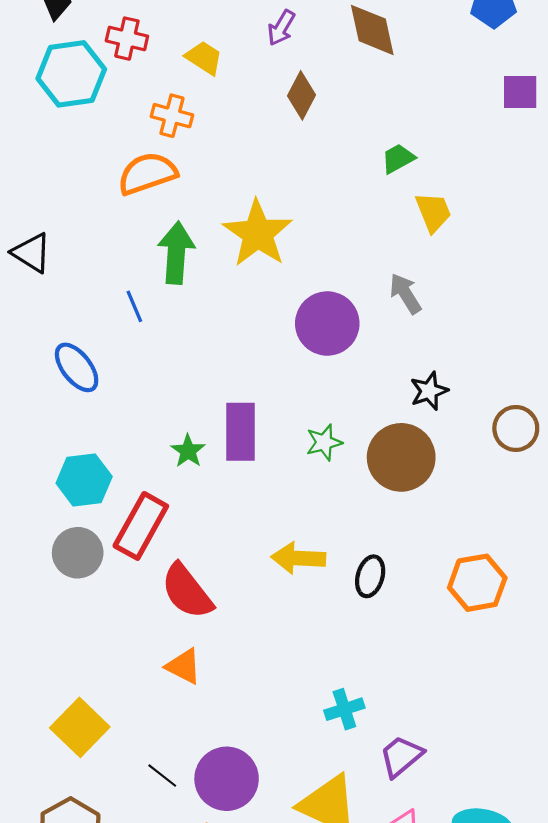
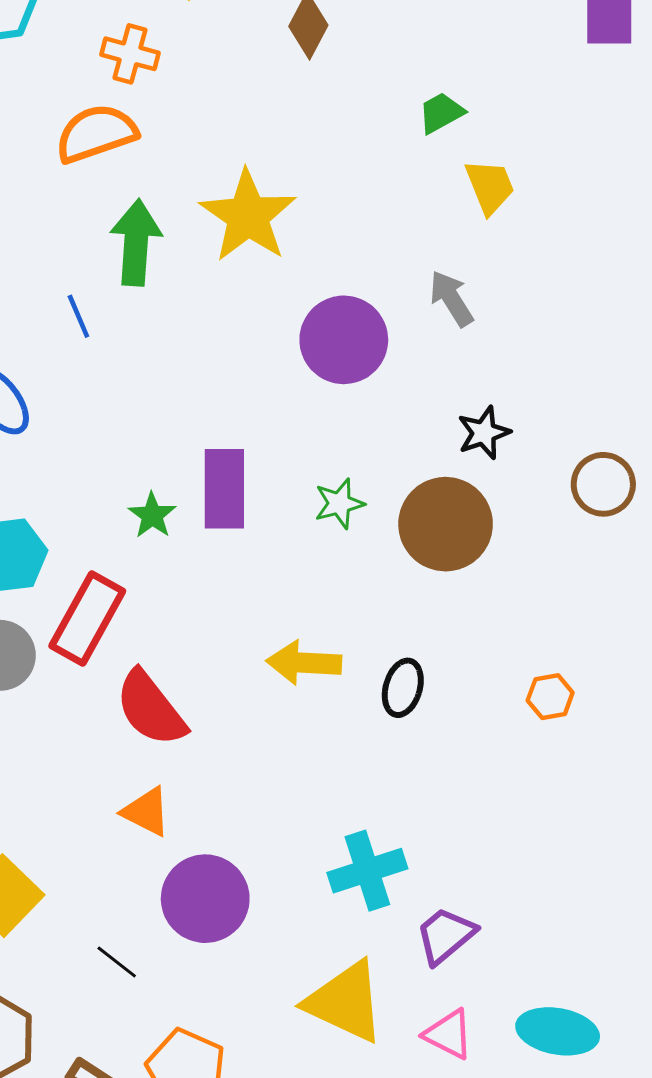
orange hexagon: (477, 583) -> (550, 697), size x0.6
cyan cross: (344, 709) -> (367, 871), size x1.4
purple circle: (227, 779) -> (205, 899), moved

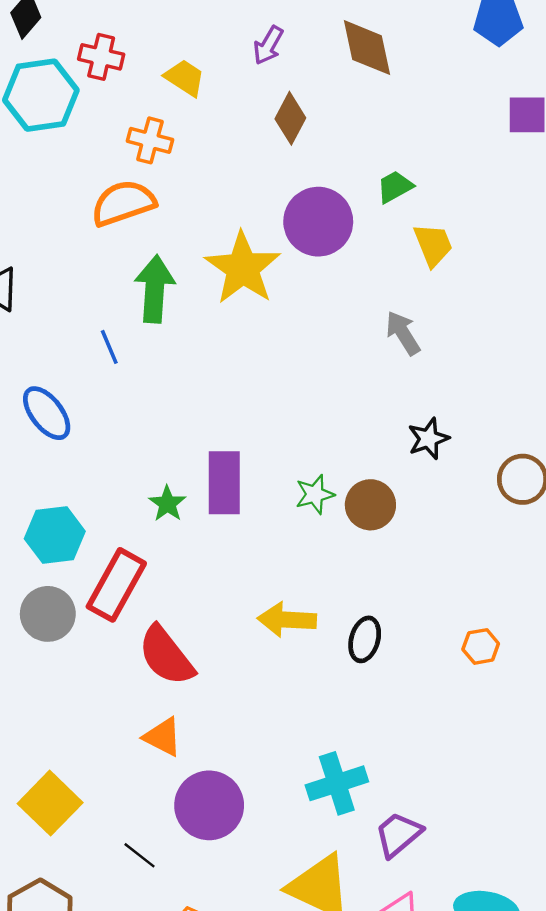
purple circle: (344, 340) -> (318, 222), moved
brown circle: (446, 524) -> (370, 505), moved, size x0.7

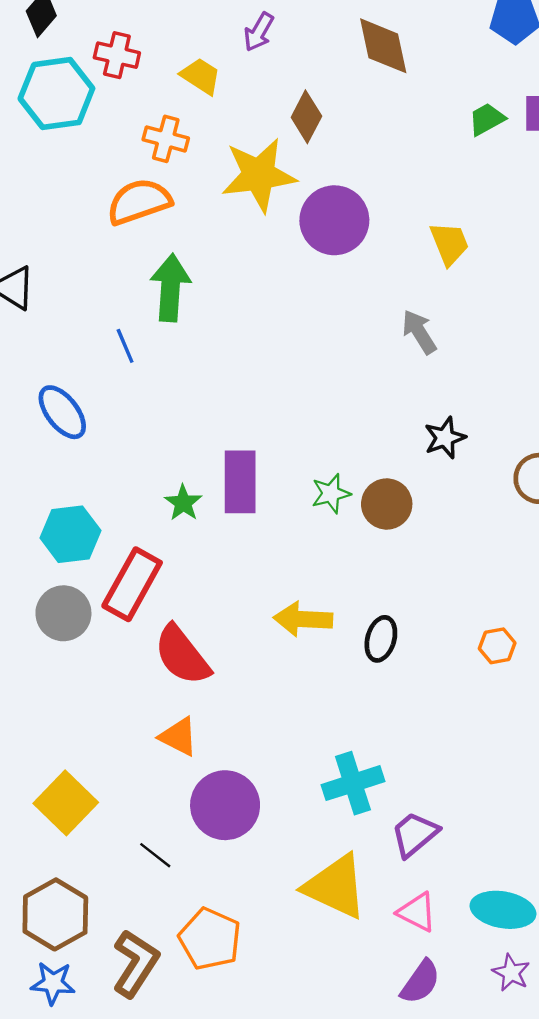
purple arrow: (268, 45) -> (259, 32), moved
green trapezoid: (395, 187) -> (487, 119), moved
yellow star: (243, 268) -> (259, 175), moved, turned 30

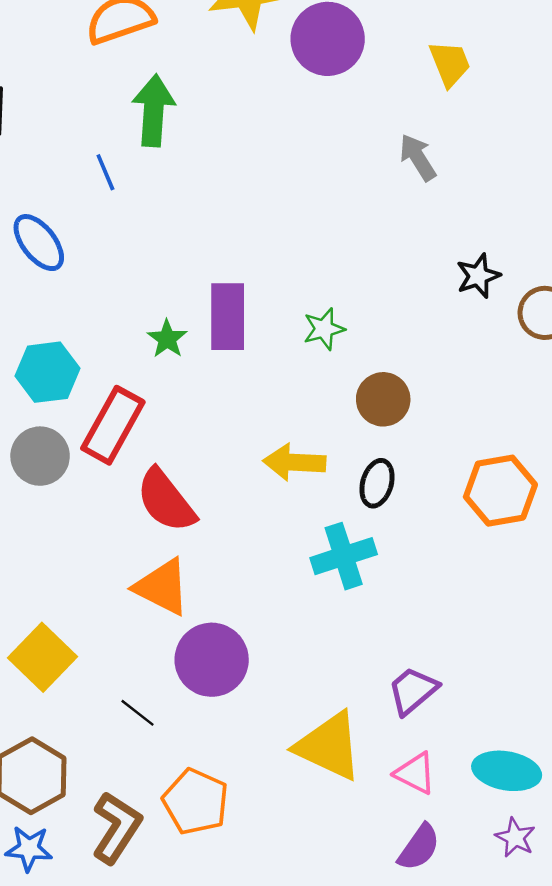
black star: (445, 438) -> (478, 276), moved
brown circle: (387, 504) -> (383, 399), moved
orange hexagon: (497, 646) -> (500, 491), size x1.8
orange triangle: (179, 737) -> (162, 587), size x1.4
cyan cross: (353, 783) -> (344, 556), moved

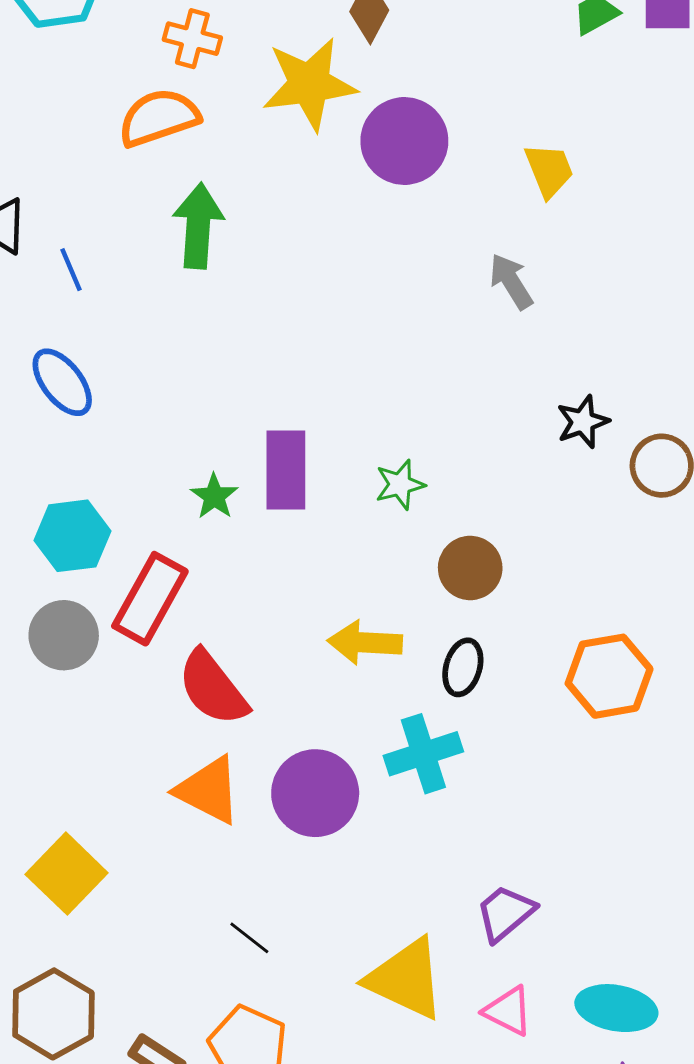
blue line: (105, 172) -> (71, 270), moved
purple circle: (212, 660) -> (315, 793), moved
black line: (138, 713) -> (249, 938), moved

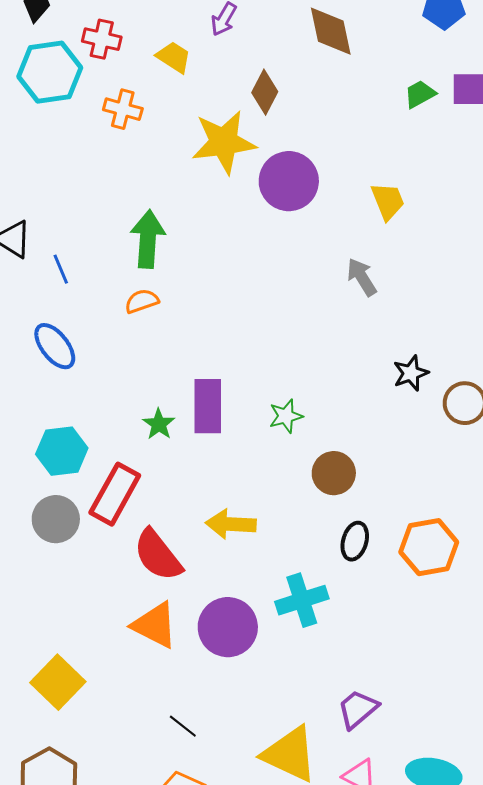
orange cross: (192, 39) -> (123, 109), moved
orange semicircle: (159, 118) -> (142, 301), moved, size x0.6
yellow arrow: (365, 643) -> (231, 524), moved
black ellipse: (463, 667) -> (355, 541), moved

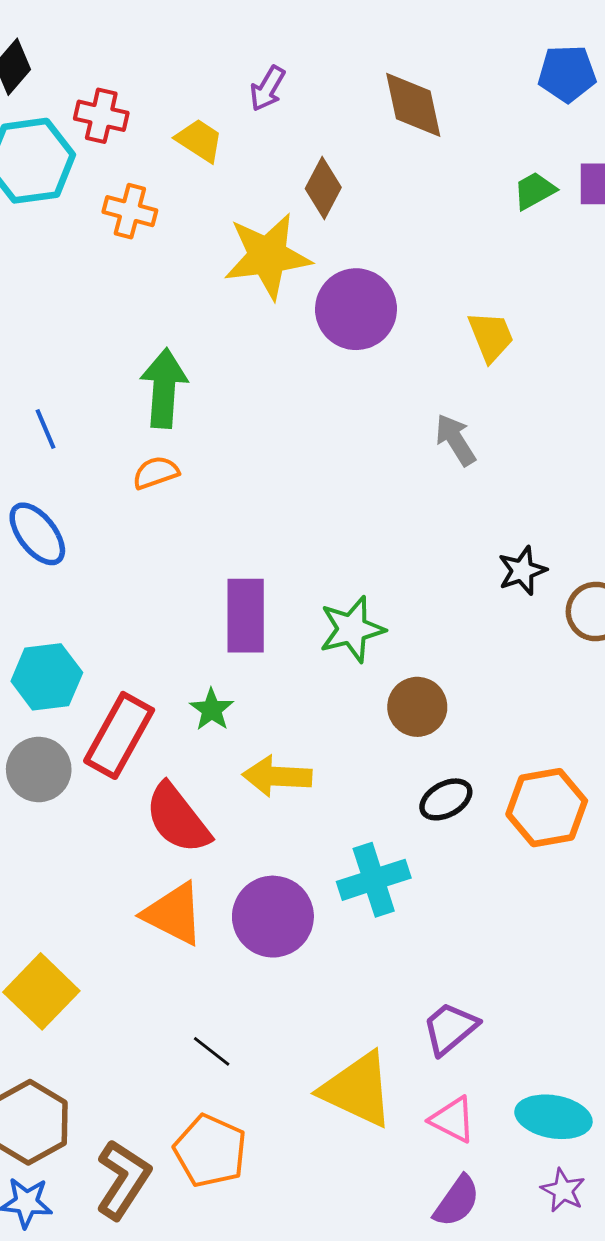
green star: (286, 416) -> (352, 629), size x1.4
green star: (159, 424) -> (212, 710), moved
black ellipse: (355, 541) -> (446, 799), turned 45

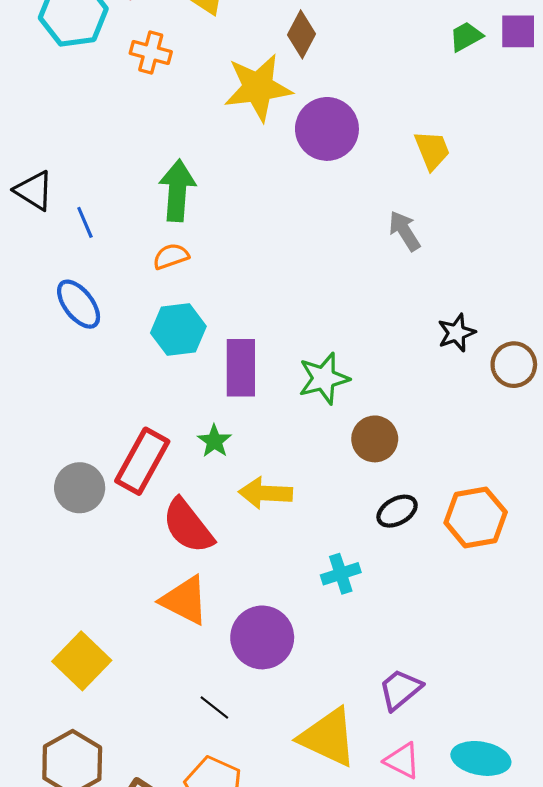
cyan hexagon: (47, 677) -> (178, 330), moved
cyan cross: (374, 880) -> (341, 574), size x0.7
purple circle: (273, 917) -> (262, 637), moved

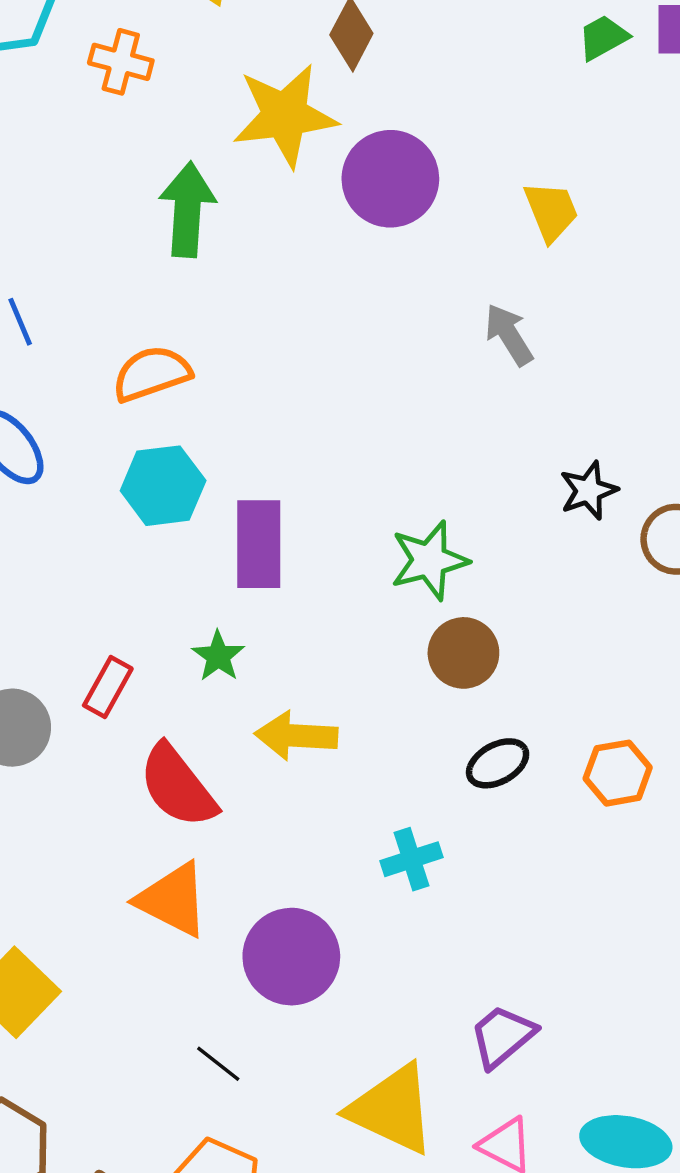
green arrow: (177, 191) -> (187, 210), moved
orange semicircle: (171, 256) -> (152, 374), size x1.4
green star: (324, 378) -> (429, 560), moved
red rectangle: (142, 461) -> (108, 687), size x0.6
orange hexagon: (476, 517) -> (618, 773), size x0.7

